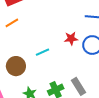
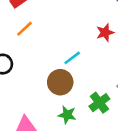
brown circle: (16, 66) -> (60, 82), moved

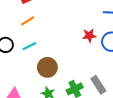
cyan line: (72, 58) -> (29, 46), moved

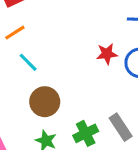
cyan line: (29, 46) -> (28, 62), moved, turned 72

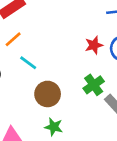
green cross: (86, 133) -> (94, 85), moved

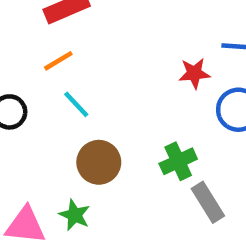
red star: (94, 45) -> (194, 73), moved
green star: (54, 127) -> (75, 215), moved

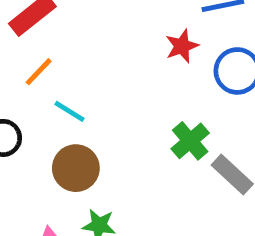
brown circle: (99, 162) -> (76, 168), moved

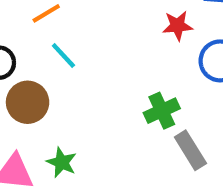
brown circle: (76, 168) -> (28, 102), moved

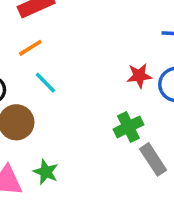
red star: (178, 26) -> (139, 76), moved

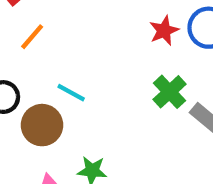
cyan line: (45, 83) -> (71, 93), moved

